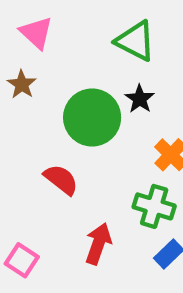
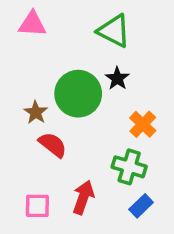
pink triangle: (36, 33) -> (32, 24), turned -40
brown star: (22, 84) -> (36, 112), moved
pink square: (22, 260) -> (37, 206), moved, turned -32

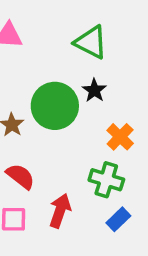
red semicircle: (53, 145) -> (20, 176), moved

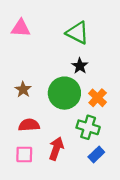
green circle: (55, 106) -> (64, 93), moved
red semicircle: (20, 176) -> (29, 125), turned -42

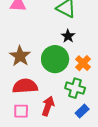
brown star: (23, 90) -> (20, 56), size x1.5
red semicircle: (29, 125) -> (25, 86), size x1.4

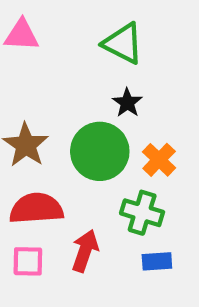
blue rectangle: (82, 111) -> (157, 261), turned 40

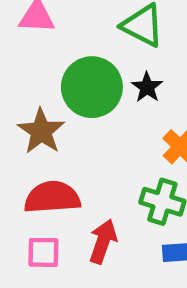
green circle: (100, 151) -> (92, 87), moved

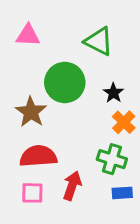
black star: (147, 87) -> (113, 93), moved

